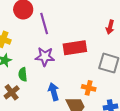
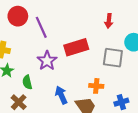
purple star: (45, 57) -> (47, 61), turned -30

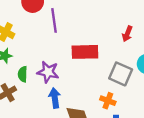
purple star: (47, 61) -> (48, 72), moved, turned 30
orange cross: (96, 86) -> (108, 101), moved

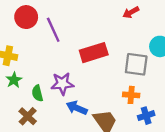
red arrow: (127, 34) -> (131, 12), moved, turned 56
blue arrow: (55, 98) -> (77, 108), turned -42

